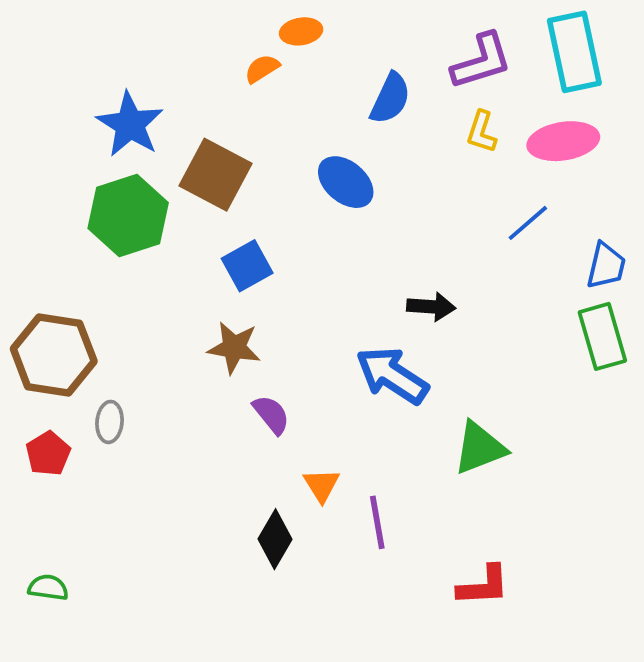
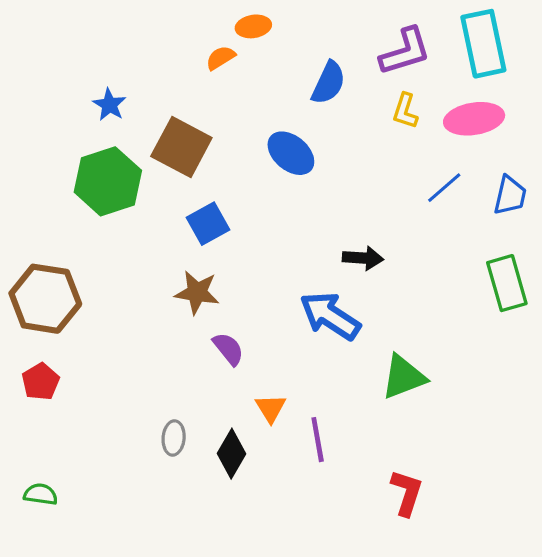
blue star: (130, 124) -> (109, 105), size x0.6
blue trapezoid: (606, 266) -> (510, 195), moved
gray ellipse: (110, 422) -> (174, 438), moved
red L-shape: (483, 586) -> (407, 493), turned -69

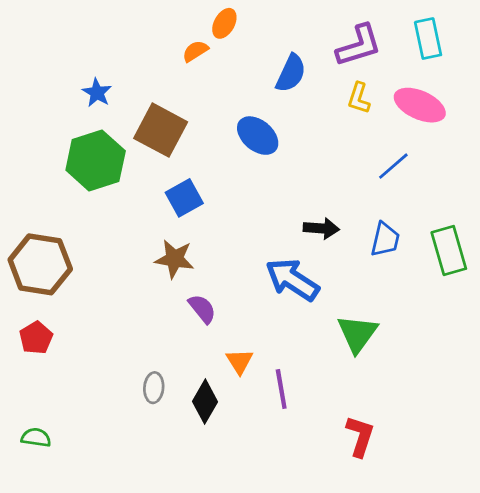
orange ellipse: (253, 26) -> (224, 23), turned -52
cyan rectangle: (483, 44) -> (428, 39), size x0.7
pink ellipse: (474, 119) -> (420, 105), turned 33
blue trapezoid: (510, 195) -> (385, 239), moved
green triangle: (404, 377) -> (357, 334), turned -33

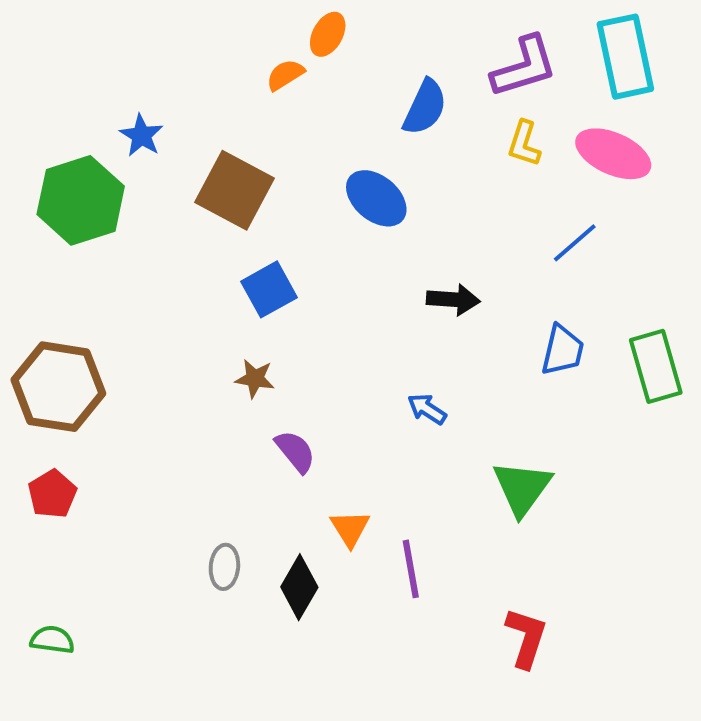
cyan rectangle: (428, 39) -> (625, 57), size x1.4
green hexagon: (96, 160) -> (81, 200), moved
black arrow: (321, 228) -> (453, 300), moved
brown star: (175, 259) -> (255, 379), size x0.7
blue arrow: (292, 280) -> (427, 409), size x0.5

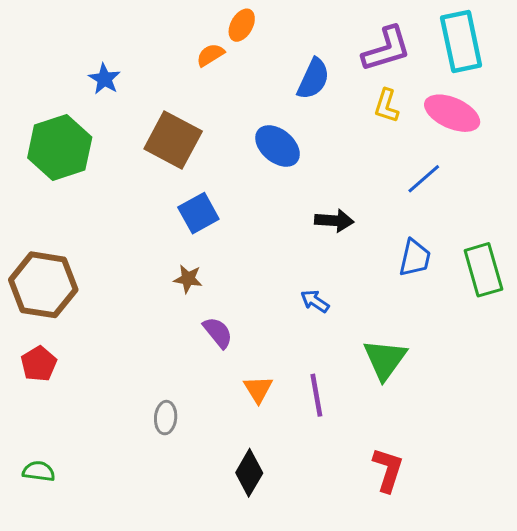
blue star: (141, 136) -> (104, 79), moved
purple line: (411, 569) -> (316, 395), moved
black diamond: (299, 587) -> (249, 473), moved

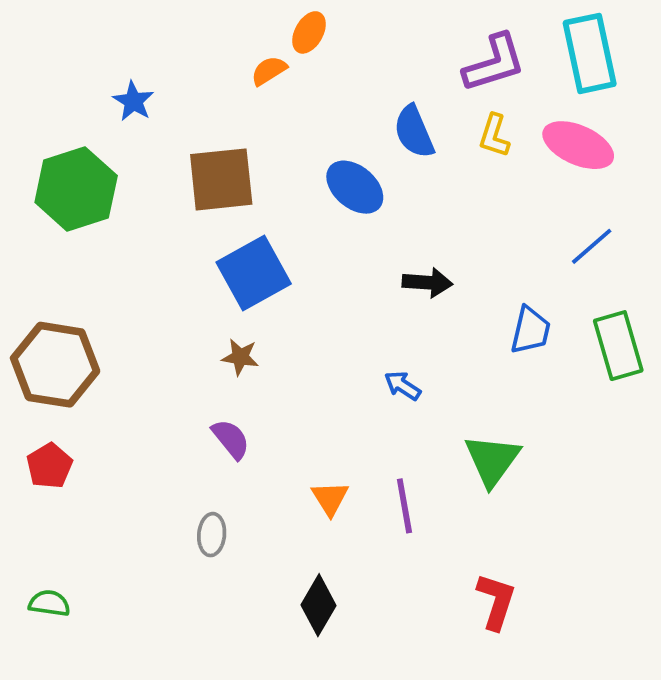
blue semicircle: (313, 79) -> (414, 132), moved, turned 132
brown square: (173, 140) -> (221, 179), turned -34
blue line: (424, 179) -> (592, 246), moved
blue square: (198, 213) -> (254, 273), size x1.4
purple semicircle: (218, 333) -> (231, 439), moved

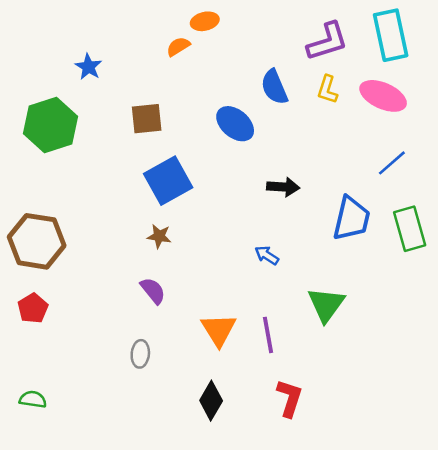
orange ellipse: (309, 32) -> (205, 21), turned 48
brown square: (221, 179) -> (147, 119), size x0.7
blue trapezoid: (530, 330) -> (351, 219), size x1.4
orange triangle: (330, 498) -> (219, 330), size x1.4
red L-shape: (496, 601) -> (289, 398), moved

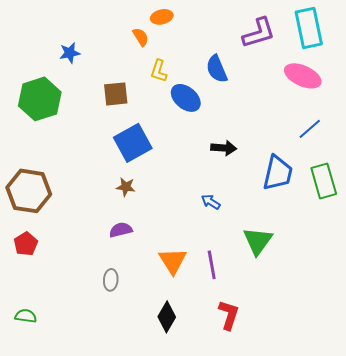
orange semicircle: (178, 47) -> (141, 37), turned 90
blue star: (88, 67) -> (70, 53), turned 30
yellow L-shape: (327, 90) -> (159, 71), moved
purple semicircle: (153, 291) -> (121, 230), turned -65

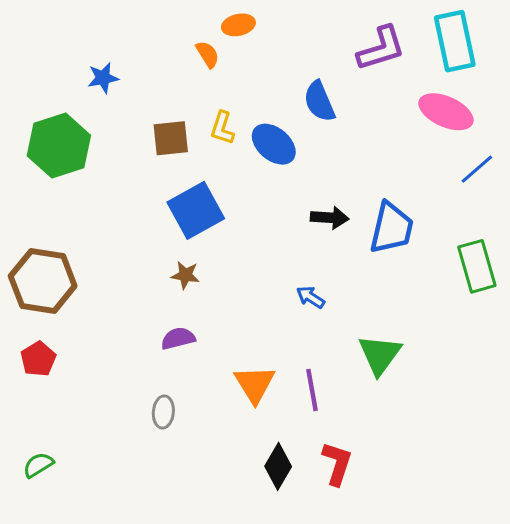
yellow L-shape: (159, 71) -> (222, 128), moved
blue line: (310, 129) -> (477, 169), moved
blue trapezoid: (278, 173) -> (391, 228), moved
green semicircle: (26, 316) -> (38, 465), turned -40
black diamond: (167, 317) -> (278, 466), moved

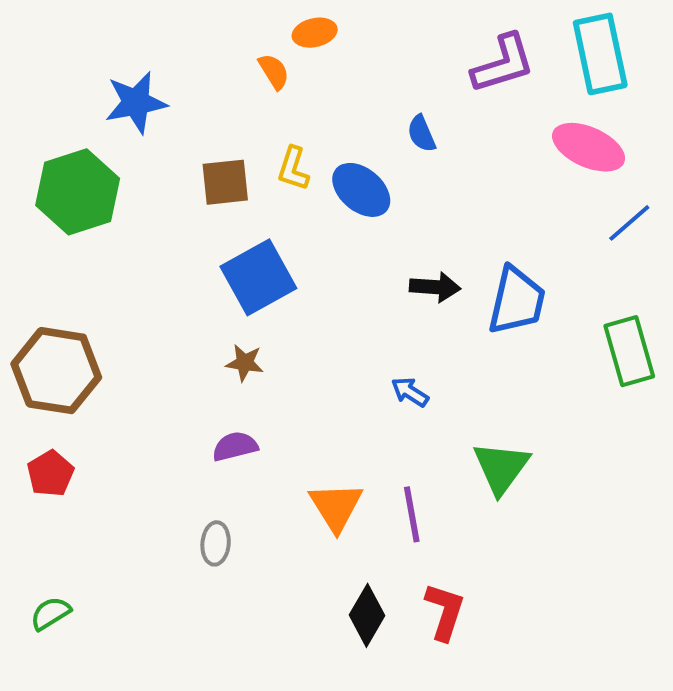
blue star: (103, 78) -> (136, 103), size x1.5
blue semicircle: (319, 101) -> (421, 134), size x0.7

